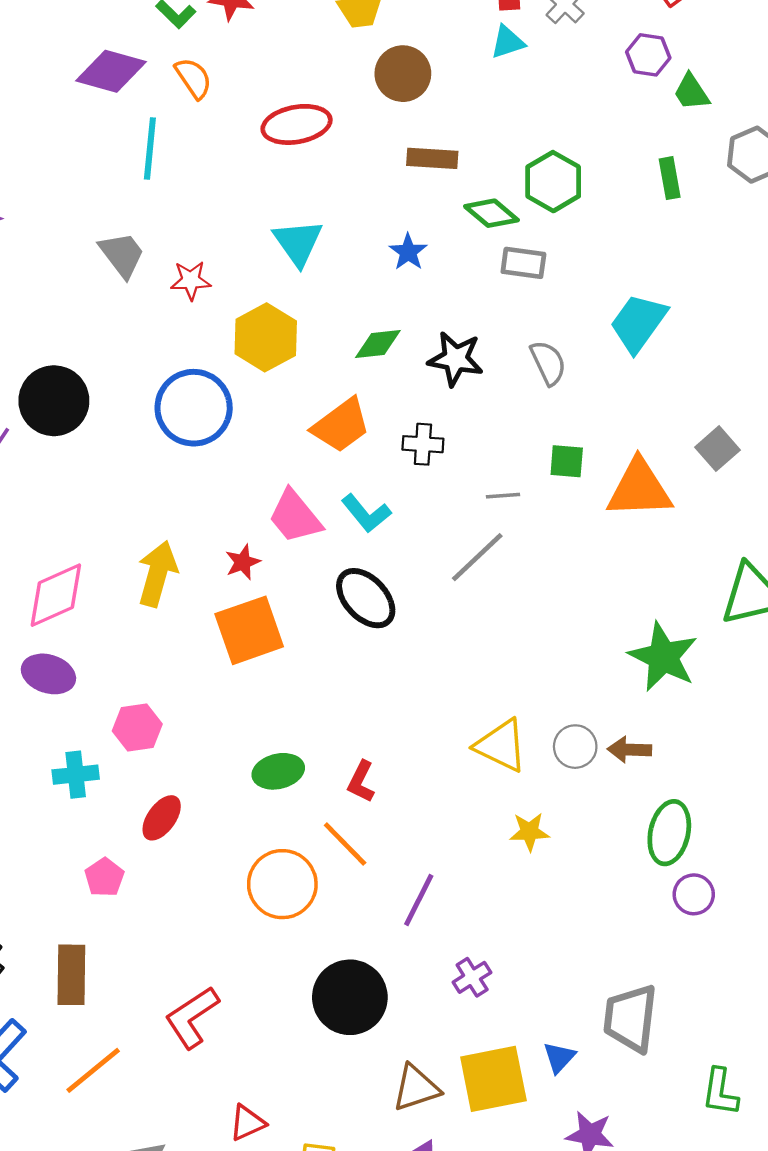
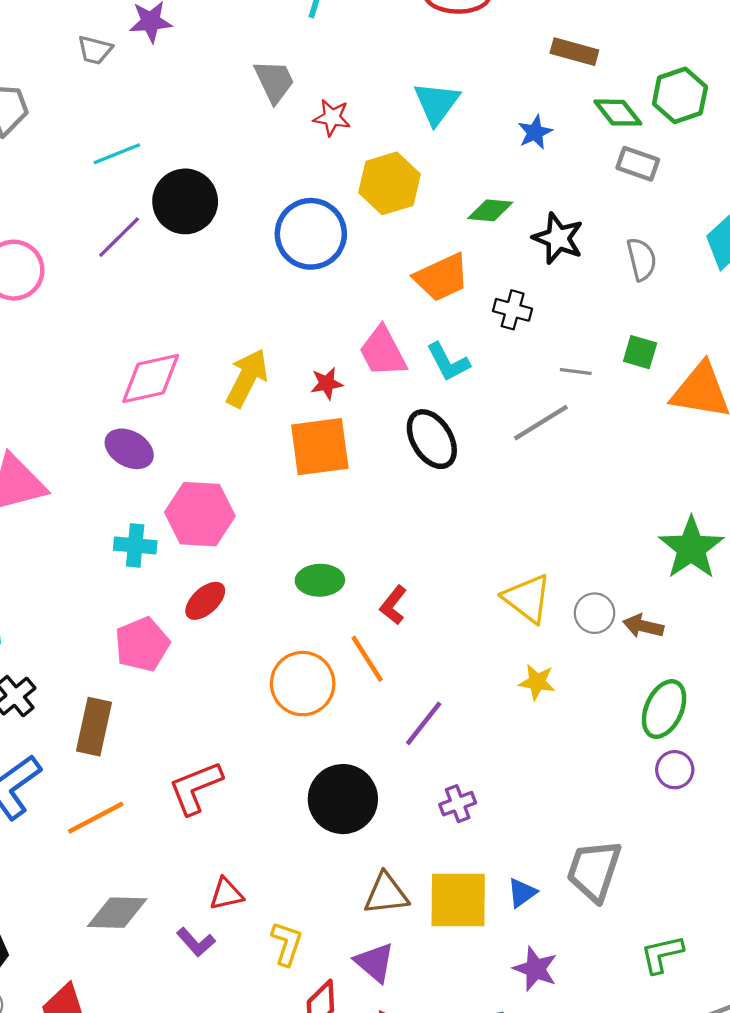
pink hexagon: (137, 727) -> (200, 514), size x1.5
pink pentagon: (104, 877) -> (142, 644), size x1.5
green L-shape: (720, 1092) -> (662, 954), turned 57

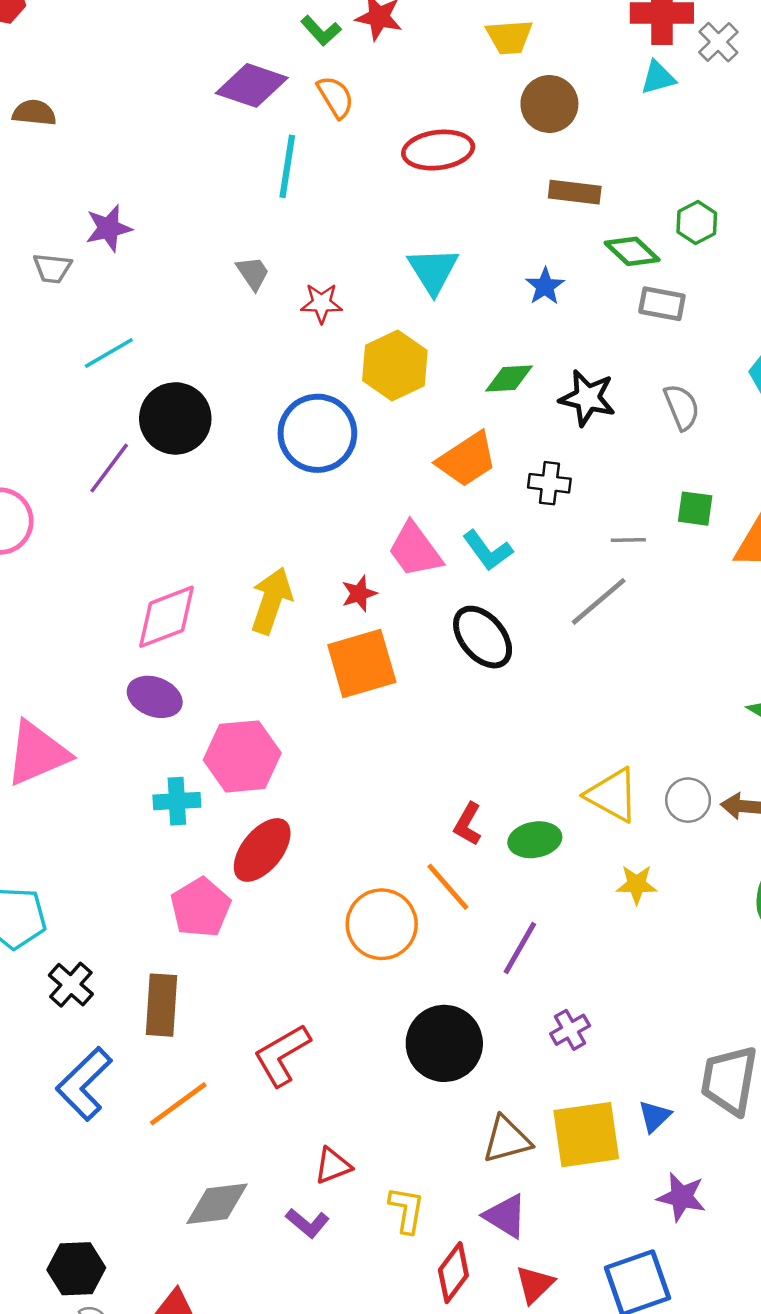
gray trapezoid: (274, 81) -> (253, 273), size x0.7
green hexagon: (680, 95) -> (697, 222), size x0.7
cyan line: (117, 154) -> (109, 353), moved
green ellipse: (320, 580) -> (535, 840), moved
red ellipse: (205, 601) -> (262, 850), size x1.4

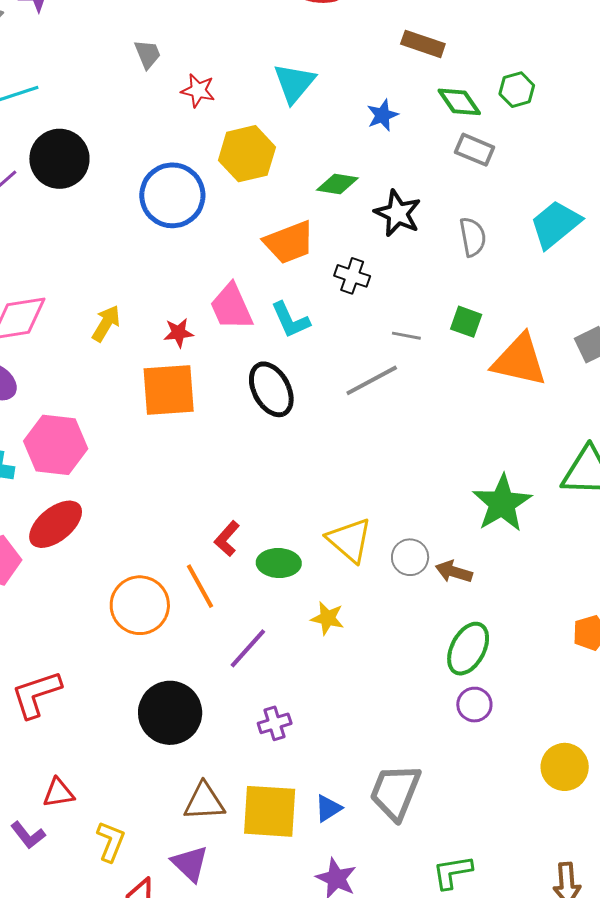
yellow arrow: (271, 601) -> (106, 323), size x0.7
yellow star: (637, 884) -> (327, 618), moved

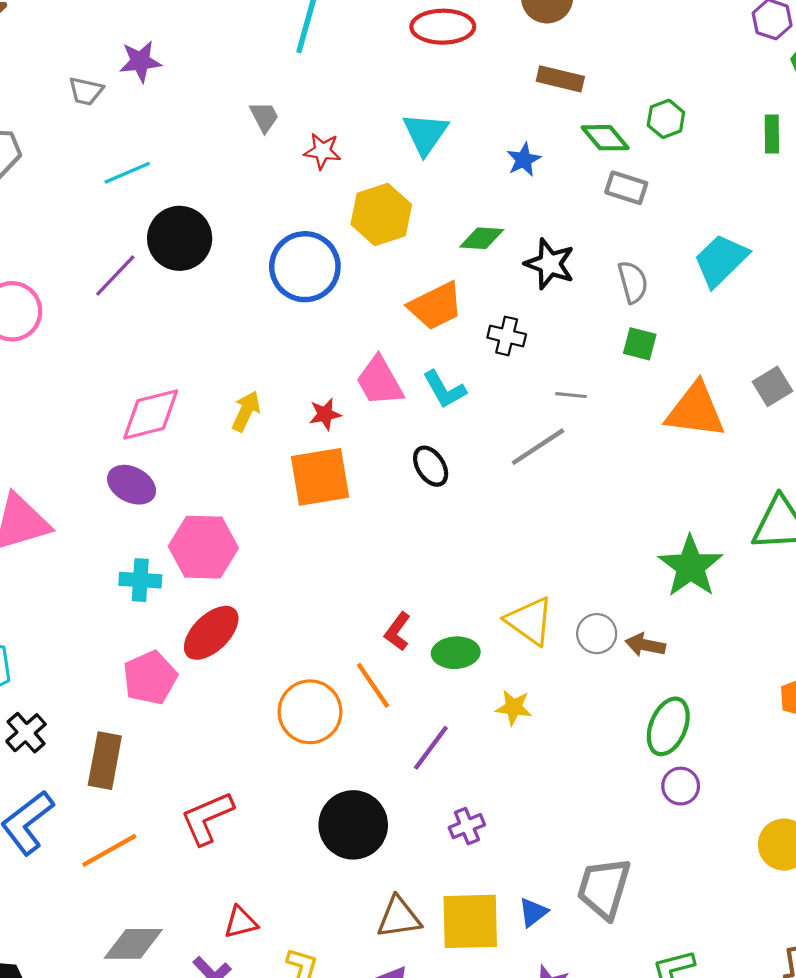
green square: (466, 322) -> (640, 344), moved
black ellipse: (271, 389) -> (431, 466), size x0.7

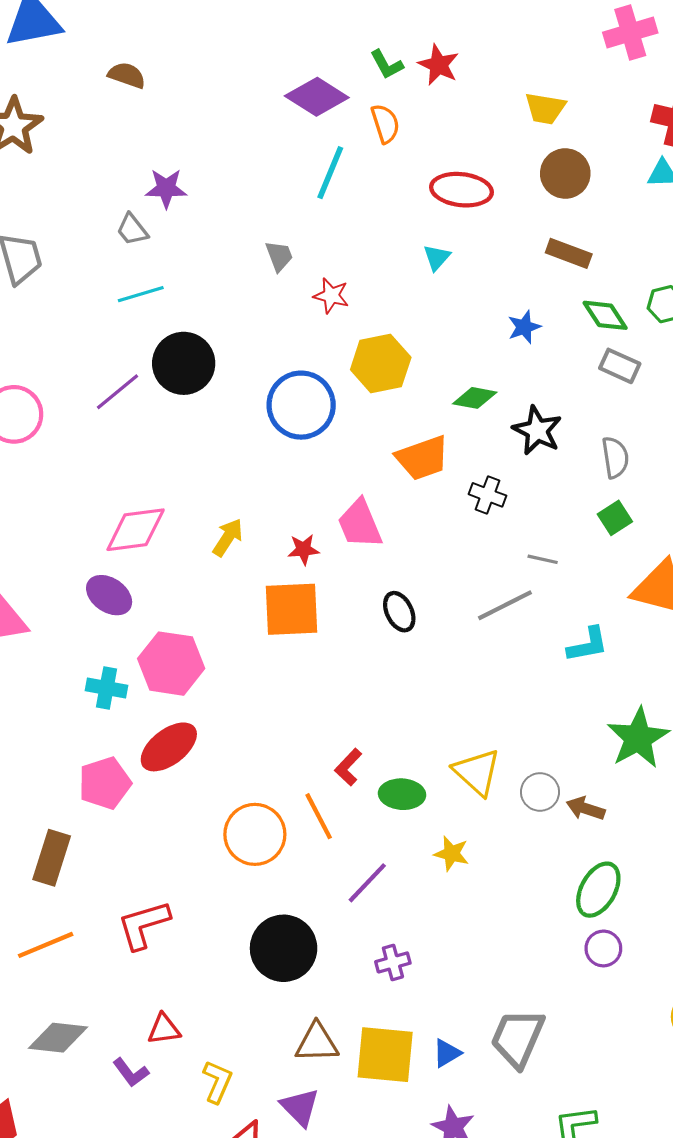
gray trapezoid: (86, 91) -> (132, 230), moved, turned 32
cyan triangle: (425, 134) -> (437, 257), moved, size x0.6
green square: (640, 344) -> (615, 518), turned 36
cyan L-shape: (444, 389) -> (588, 645), moved, turned -78

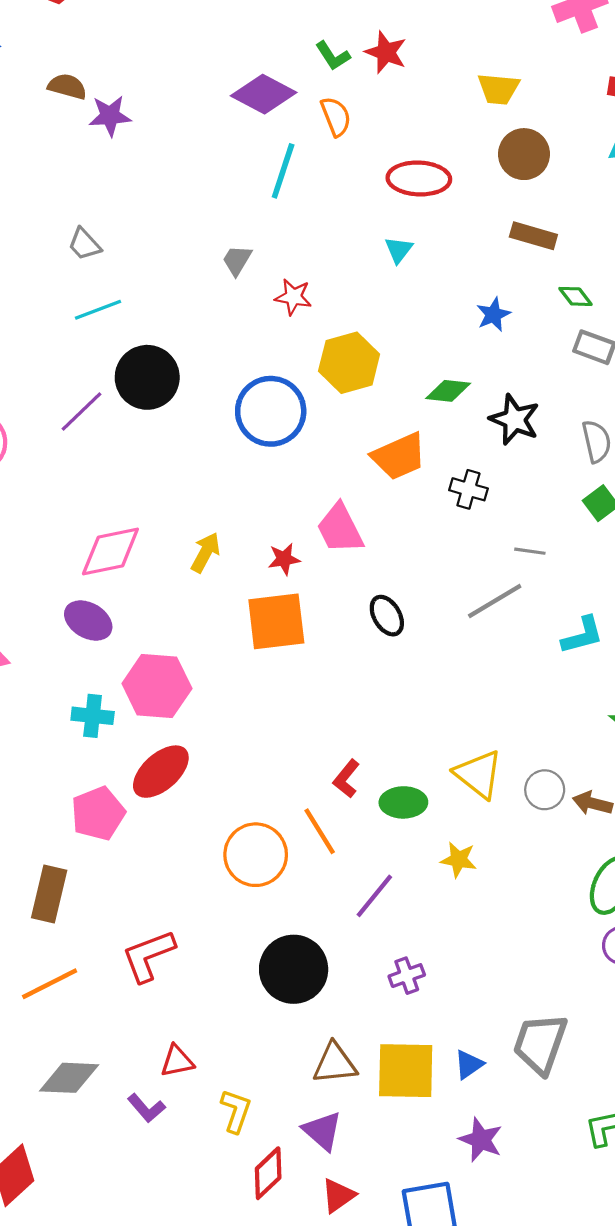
purple star: (166, 188) -> (110, 116), moved
gray trapezoid: (279, 256) -> (237, 260), turned -124
green diamond: (605, 315) -> (575, 296), size x0.7

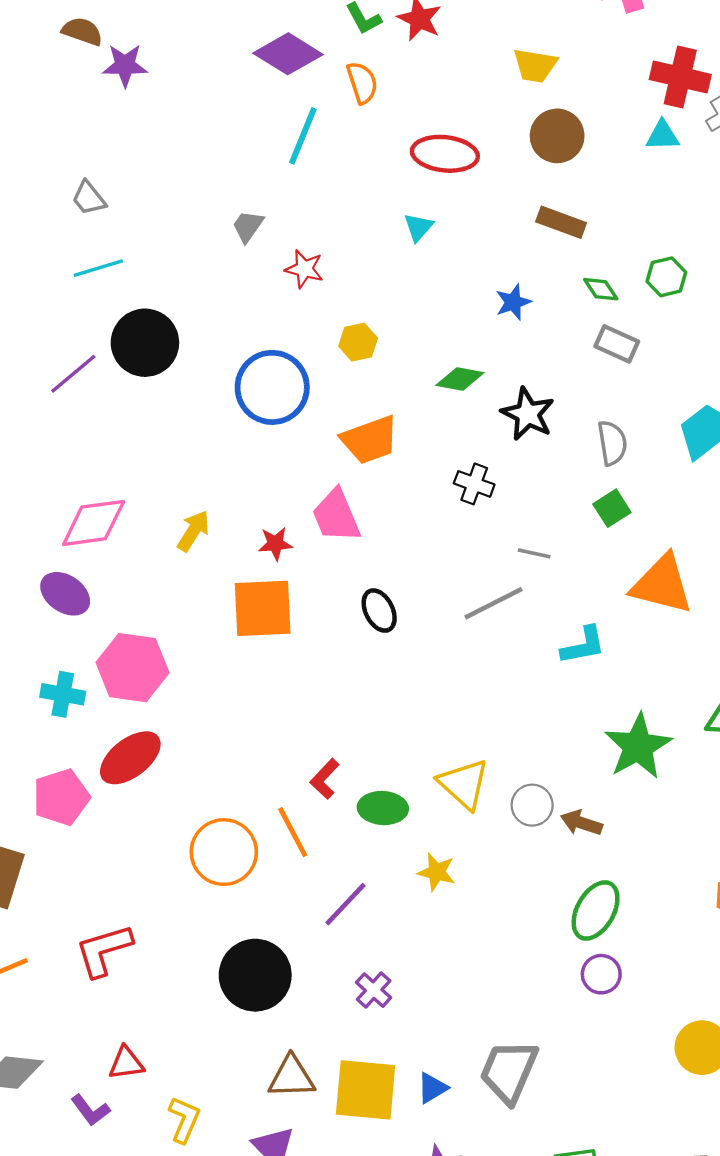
yellow hexagon: (349, 363) -> (358, 342), size x0.6
orange trapezoid: (399, 456) -> (370, 440), moved
purple cross: (407, 976) -> (374, 990), turned -32

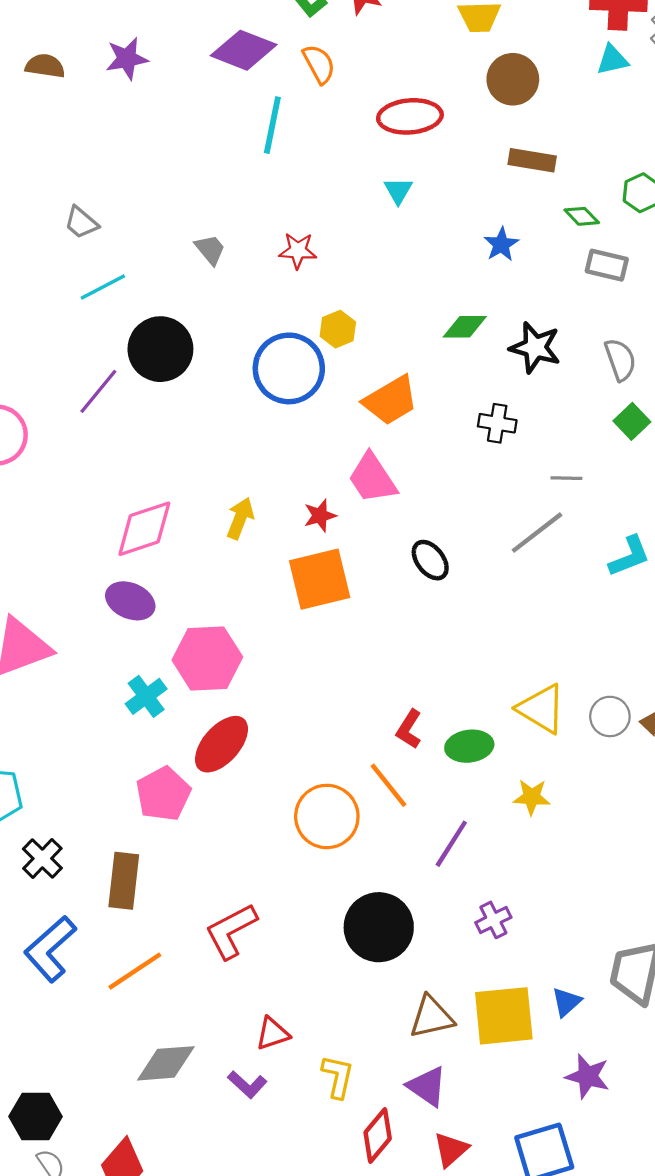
purple star: (125, 65) -> (127, 59), moved
gray trapezoid: (248, 226) -> (210, 250), moved, turned 116
yellow hexagon: (358, 342) -> (338, 329), moved
cyan cross: (63, 694) -> (146, 696), turned -36
purple cross: (374, 990) -> (493, 920), turned 32

